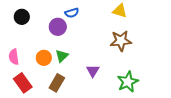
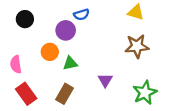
green triangle: (62, 56) -> (70, 63), turned 32
orange circle: (44, 58) -> (50, 52), moved

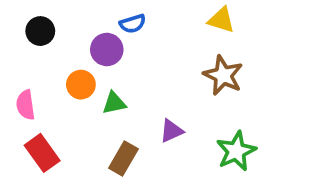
brown star: (137, 46) -> (223, 75), turned 30
purple triangle: (105, 80) -> (171, 131), turned 35
brown rectangle: (65, 94) -> (123, 159), moved

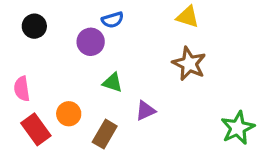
orange circle: (81, 85) -> (69, 114), moved
green triangle: (114, 103) -> (113, 82), moved, turned 30
green star: (236, 151) -> (238, 128), moved

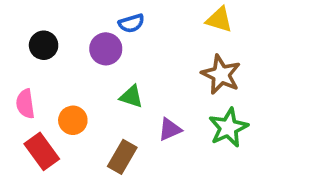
black circle: (34, 26) -> (44, 45), moved
orange circle: (69, 114) -> (73, 120), moved
green star: (238, 128) -> (228, 128), moved

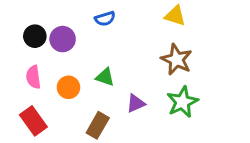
purple circle: (106, 49) -> (63, 39), moved
pink semicircle: (25, 104) -> (33, 77), moved
orange circle: (73, 120) -> (68, 87), moved

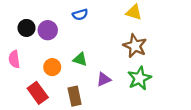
pink semicircle: (33, 77) -> (14, 59), moved
red rectangle: (33, 121) -> (38, 93), moved
brown rectangle: (98, 125) -> (75, 96), turned -42

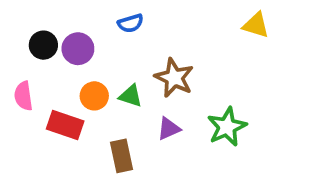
yellow triangle: (134, 12) -> (256, 25), moved
brown star: (135, 46) -> (174, 78), moved
orange circle: (52, 67) -> (94, 96), moved
red rectangle: (38, 93) -> (65, 125), moved, turned -35

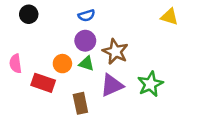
black circle: (43, 45) -> (29, 14), moved
purple circle: (78, 49) -> (85, 41), moved
purple triangle: (169, 129) -> (112, 85), size x1.5

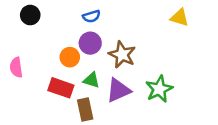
orange circle: (62, 64) -> (70, 57), moved
green triangle: (86, 64) -> (91, 80), moved
red rectangle: (43, 83) -> (61, 88), moved

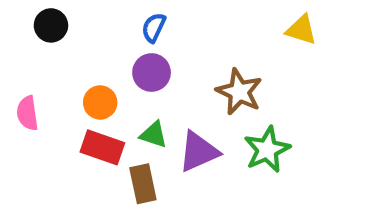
blue semicircle: (91, 16) -> (154, 28), turned 132
brown star: (122, 55) -> (239, 92), moved
orange circle: (70, 57) -> (100, 102), moved

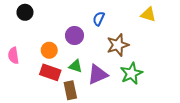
blue semicircle: (154, 28) -> (99, 19), moved
brown star: (239, 92) -> (118, 45), turned 30

